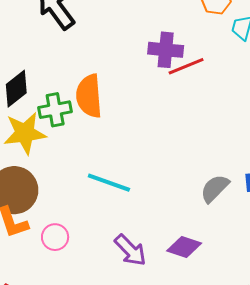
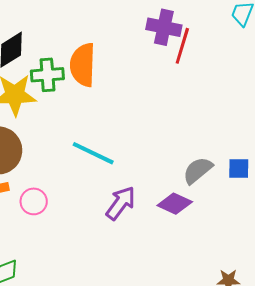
red line: (186, 66) -> (182, 46), turned -57
purple diamond: (184, 247) -> (175, 204), moved
purple arrow: (130, 250) -> (121, 203), moved, turned -105

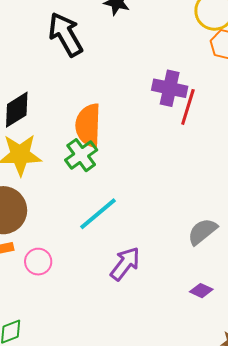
green cross: (47, 75) -> (81, 155), moved, turned -32
cyan line: (93, 153) -> (98, 214), turned -66
purple diamond: (175, 204) -> (201, 291), moved, size x0.7

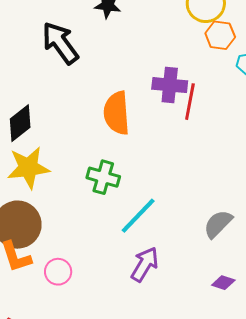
orange semicircle: (88, 125) -> (117, 113), moved
green cross: (81, 155) -> (103, 177), moved, turned -32
cyan line: (98, 214) -> (138, 216), moved

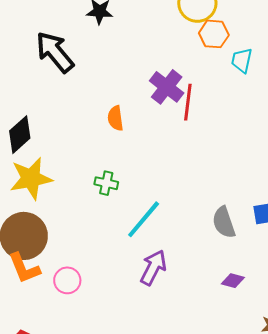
purple cross: (170, 85) -> (167, 87), turned 36
orange semicircle: (117, 113) -> (115, 118), size x0.6
green cross: (103, 177) -> (106, 183), size x0.7
gray semicircle: (218, 224) -> (224, 222), turned -60

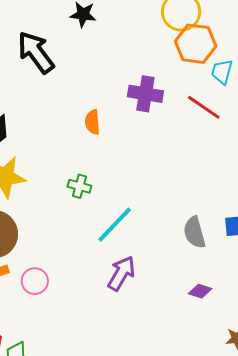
orange hexagon: (214, 34) -> (196, 44), size x1.4
purple cross: (167, 87) -> (145, 94), turned -32
red line: (188, 102) -> (204, 107), moved, turned -66

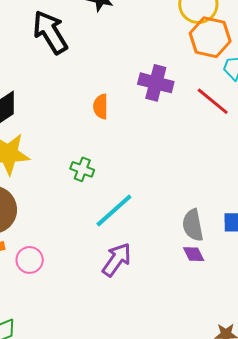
purple diamond: (200, 291) -> (194, 254), moved, turned 40

